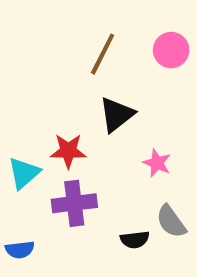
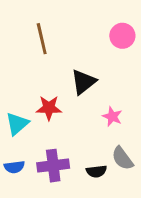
brown line: (103, 54) -> (42, 39), moved, turned -40
purple cross: (74, 203) -> (53, 166), moved
blue semicircle: (20, 250) -> (14, 167), moved

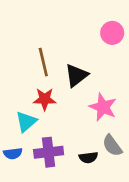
brown line: (42, 39) -> (43, 62), moved
pink star: (112, 117) -> (103, 107), size x1.5
cyan triangle: (17, 124) -> (26, 122), moved

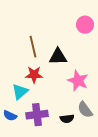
black triangle: (76, 75) -> (58, 57), turned 36
blue semicircle: (13, 153) -> (10, 116), turned 32

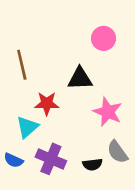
pink circle: (85, 25) -> (104, 38), moved
brown line: (33, 47) -> (22, 65), moved
purple cross: (37, 115) -> (51, 159), turned 30

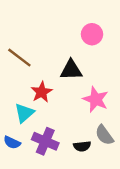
brown line: (22, 65) -> (19, 58), turned -40
red star: (47, 104) -> (42, 92), turned -30

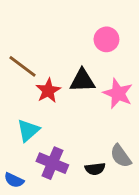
red star: (42, 92) -> (48, 91), moved
pink star: (96, 99) -> (118, 93), moved
blue semicircle: (12, 143) -> (14, 180), moved

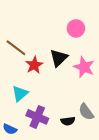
black triangle: (82, 81) -> (59, 58), turned -42

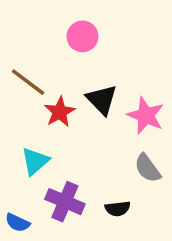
pink circle: (76, 28) -> (82, 36), moved
black triangle: (59, 58) -> (102, 100), turned -30
gray semicircle: (86, 112) -> (148, 168), moved

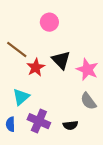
blue semicircle: (17, 223) -> (10, 124), moved, turned 64

